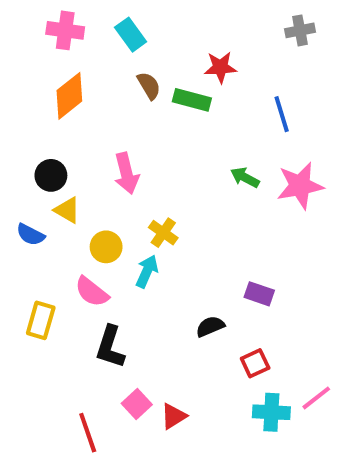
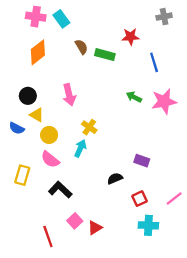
cyan rectangle: (131, 35) -> (61, 19), moved
red star: (220, 67) -> (131, 37), moved
yellow circle: (106, 247) -> (49, 135), moved
black L-shape: (110, 347) -> (60, 190), turned 115
pink line: (316, 398) -> (174, 199), moved

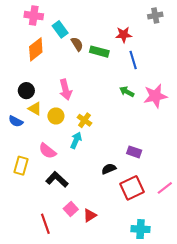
cyan rectangle: (61, 19) -> (60, 29), moved
blue line: (154, 62) -> (133, 60), moved
yellow circle: (49, 135) -> (56, 116), moved
red square: (139, 199) -> (132, 188), size x1.6
cyan cross: (148, 225) -> (140, 229), moved

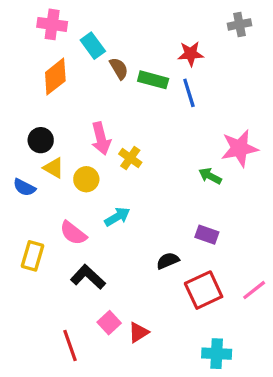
blue line: (133, 60) -> (189, 93), moved
green arrow: (127, 92) -> (210, 176), moved
yellow cross: (84, 120) -> (130, 158), moved
cyan arrow: (76, 140) -> (117, 217), turned 35

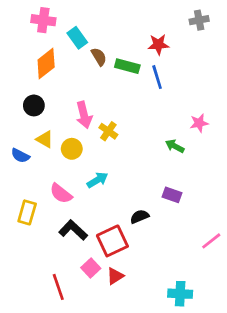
black circle: (41, 140) -> (34, 105), moved
pink star: (239, 148) -> (199, 123), size x0.6
red square: (204, 290) -> (112, 241), moved

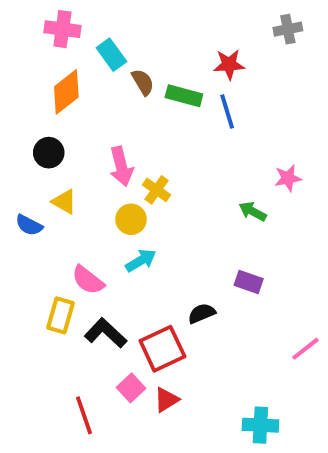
yellow circle: (72, 149) -> (131, 219), moved
yellow rectangle: (27, 212) -> (60, 315), moved

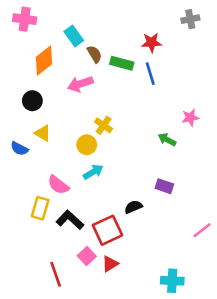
pink cross: (62, 29) -> (25, 19), moved
pink arrow: (121, 166) -> (80, 84), moved, turned 85

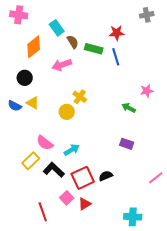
blue semicircle: (19, 149) -> (15, 106), moved
cyan arrow: (93, 172) -> (72, 150), moved
black semicircle: (133, 207) -> (106, 176), moved
yellow rectangle: (40, 208) -> (31, 161), turned 30

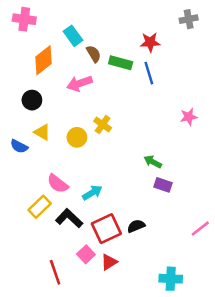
blue semicircle: (15, 106) -> (19, 146), moved
green arrow: (129, 108) -> (153, 162), moved
yellow circle: (67, 112) -> (77, 137), moved

